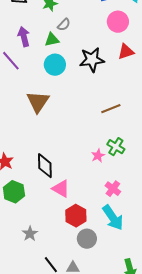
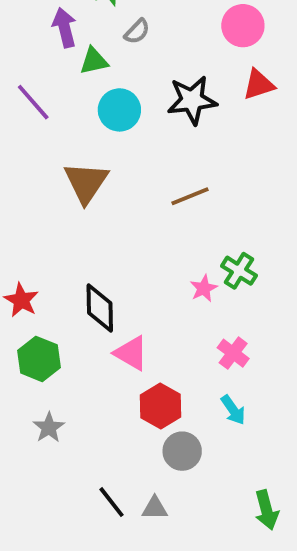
purple arrow: (24, 37) -> (65, 28), moved
green triangle: (52, 40) -> (94, 61), moved
brown line: (111, 109) -> (190, 196), moved
cyan arrow: (113, 218) -> (233, 410), size x0.6
gray star: (30, 234) -> (49, 428), moved

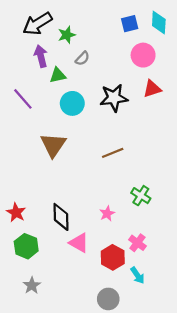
pink star: (204, 288) -> (107, 214), moved
red hexagon: (161, 406) -> (113, 257), moved

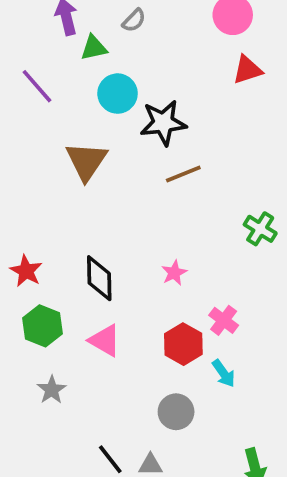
black star: (114, 98) -> (163, 123), moved
green cross: (141, 196) -> (260, 229), moved
pink triangle: (79, 243) -> (105, 340), moved

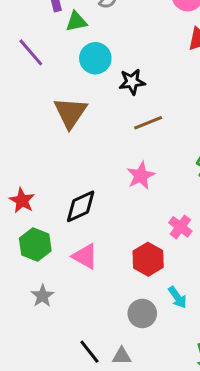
black star: (163, 123) -> (132, 82), size x0.7
pink star: (174, 273) -> (141, 176), moved, size x1.4
black diamond: (99, 278) -> (81, 206), turned 66
pink cross: (224, 320) -> (180, 227), moved
cyan arrow: (224, 373) -> (177, 297), moved

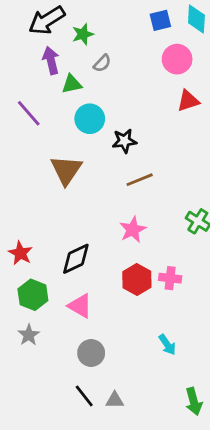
pink cross: (180, 227) -> (170, 278), turned -30
red hexagon: (148, 259) -> (137, 280), moved
gray star: (43, 296) -> (29, 335), moved
gray circle: (142, 313) -> (91, 353), moved

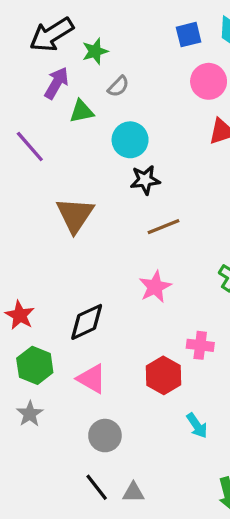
purple arrow: (51, 61) -> (57, 83), turned 44
cyan circle: (90, 119) -> (130, 140), moved
red hexagon: (137, 280) -> (163, 375), moved

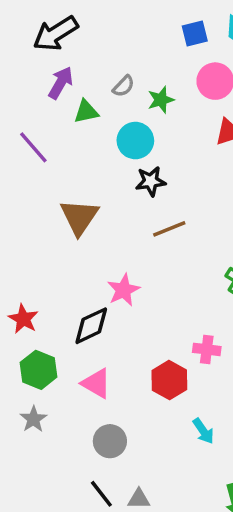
green star: (95, 51) -> (161, 100), moved
pink star: (155, 287) -> (123, 290), moved

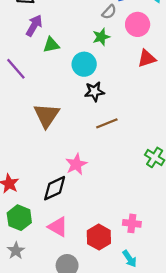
gray semicircle: (123, 86) -> (109, 12), moved
pink cross: (207, 349) -> (132, 223), moved
red hexagon: (169, 380) -> (99, 237), moved

